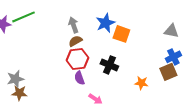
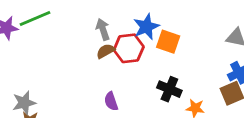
red hexagon: (77, 59) -> (129, 48), moved
black cross: (109, 65) -> (169, 89), moved

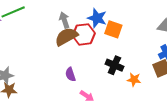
blue star: (146, 27) -> (97, 18), turned -30
brown semicircle: (106, 51) -> (66, 37), size x1.6

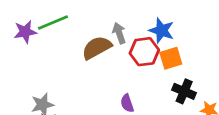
orange square: (113, 29) -> (171, 58), moved, turned -36
brown semicircle: (66, 37) -> (97, 48), moved

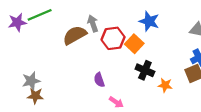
blue star: (162, 30) -> (149, 21), moved
orange square: (171, 58) -> (134, 44), turned -30

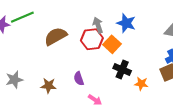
gray arrow: (93, 23) -> (98, 25), moved
brown star: (35, 96) -> (49, 86), moved

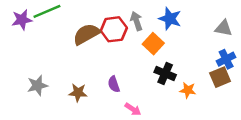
red hexagon: (92, 39) -> (114, 29), moved

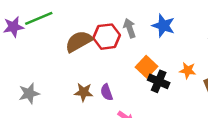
orange square: (153, 44) -> (147, 67), moved
orange star: (188, 90) -> (188, 70), moved
brown star: (78, 93) -> (84, 92), moved

